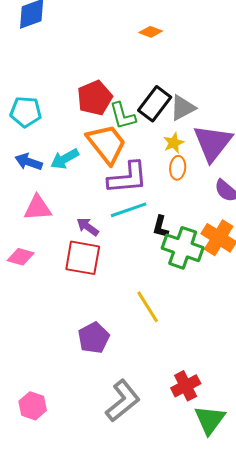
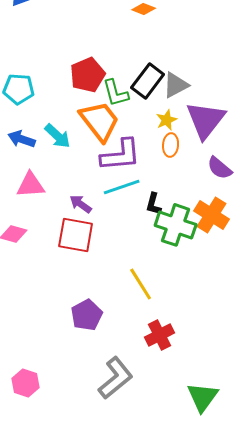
cyan arrow: (65, 159) -> (58, 136), turned -108
red cross: (186, 386) -> (160, 335), moved

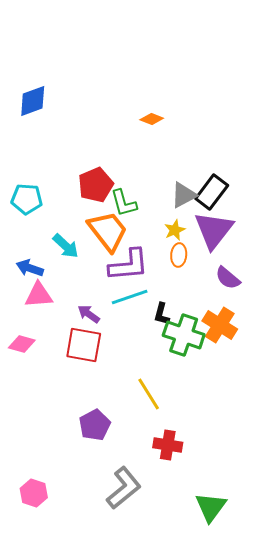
black rectangle: (148, 81) -> (212, 192), moved
blue arrow: (22, 139) -> (30, 268), moved
red cross: (160, 335) -> (168, 445), turned 36

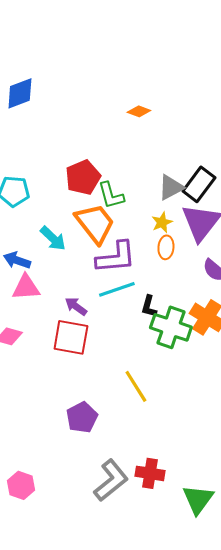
red cross: (168, 445) -> (150, 473), moved

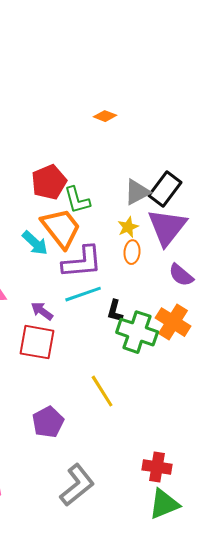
cyan arrow: (53, 238) -> (35, 243), moved
red cross: (150, 473) -> (157, 467), moved
green triangle: (198, 499) -> (164, 504), turned 32

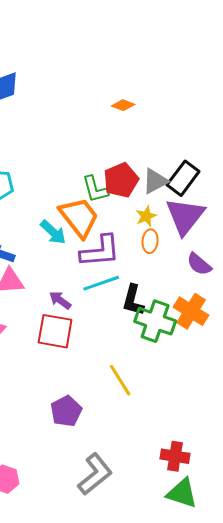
red pentagon: (49, 182) -> (121, 180), moved
black L-shape: (115, 311) -> (133, 300), size x1.4
green triangle: (164, 504) -> (182, 493), turned 40

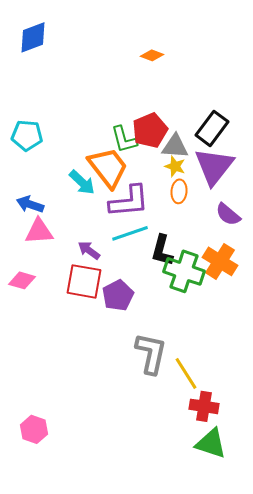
gray triangle: (155, 181) -> (175, 146), moved, turned 32
yellow star: (146, 216) -> (175, 166), turned -30
yellow line: (120, 380) -> (186, 373), moved
purple pentagon: (66, 411) -> (118, 295), moved
gray L-shape: (95, 474) -> (151, 353), moved, turned -39

